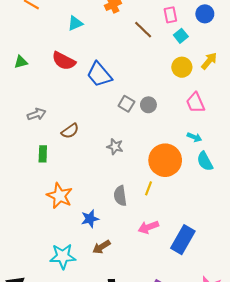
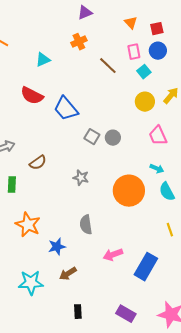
blue circle: (205, 14) -> (158, 51), moved
yellow line: (148, 188) -> (170, 230), moved, turned -40

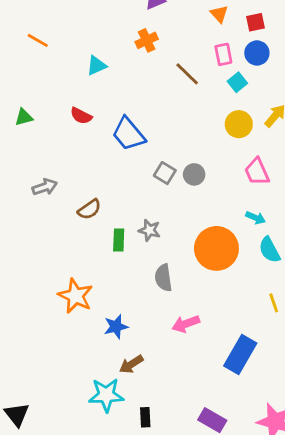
red semicircle: (32, 96) -> (81, 116), size x0.7
green rectangle: (12, 185) -> (119, 240), moved
gray semicircle: (86, 225) -> (163, 278), moved
pink arrow: (113, 255) -> (186, 324), moved
cyan star: (31, 283) -> (106, 395), moved

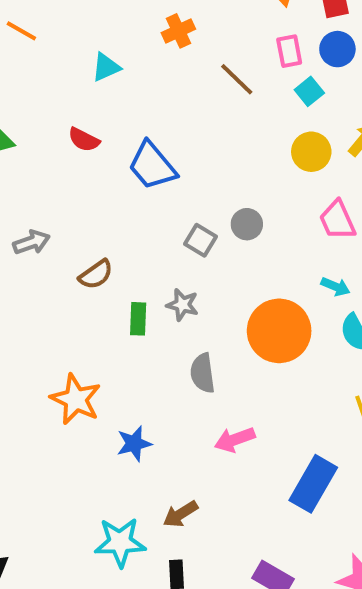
gray square: (165, 173) -> (201, 240), moved
brown arrow: (131, 364) -> (180, 514), moved

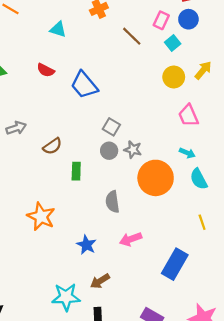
pink rectangle: (289, 51) -> (161, 20), turned 36
cyan triangle: (106, 67) -> (58, 29), turned 42
gray circle: (247, 224) -> (109, 151), moved
gray star: (182, 305) -> (133, 150), moved
blue star: (134, 444) -> (86, 245), moved, turned -30

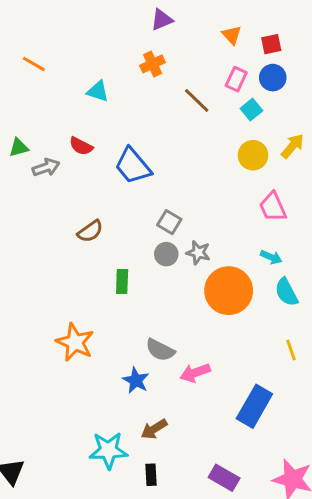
gray arrow: (16, 128) -> (46, 167), moved
brown semicircle: (52, 146) -> (90, 231), moved
gray semicircle: (112, 202) -> (160, 350), moved, turned -55

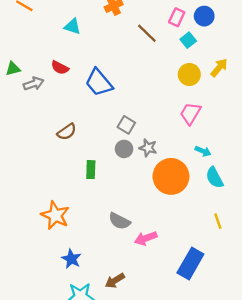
pink trapezoid: (273, 207) -> (190, 113), moved, turned 55
blue star: (136, 380) -> (71, 259), moved

